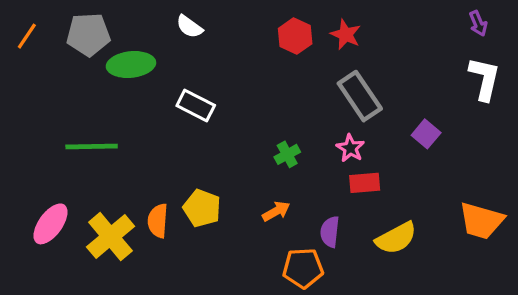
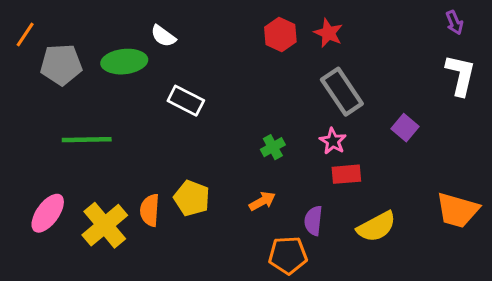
white semicircle: (189, 27) -> (163, 36), moved
gray pentagon: (88, 35) -> (61, 65), moved

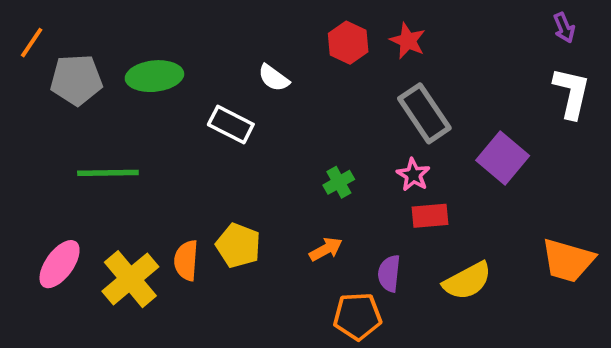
white semicircle: (163, 36) -> (274, 78), moved
purple square: (405, 128) -> (503, 158), size x1.5

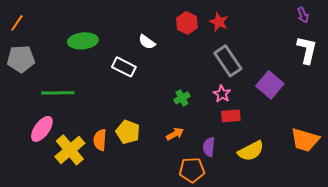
gray pentagon: (76, 80) -> (21, 59), moved
pink ellipse: (60, 264) -> (42, 129), moved

